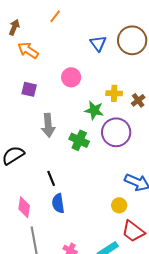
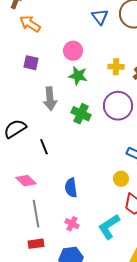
green star: (94, 110) -> (78, 76), moved
black line: (51, 178) -> (44, 147), moved
blue semicircle: (58, 203) -> (71, 188), moved
pink diamond: (24, 207) -> (26, 181), turned -55

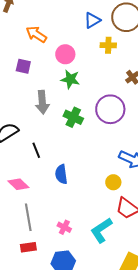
blue triangle: (100, 17) -> (92, 20), turned 36
orange arrow: (30, 24) -> (36, 34), moved
yellow cross: (116, 67) -> (108, 45), moved
blue semicircle: (71, 188) -> (61, 174), moved

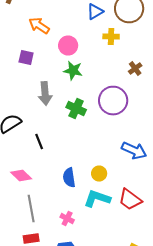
blue semicircle: (61, 174) -> (69, 178), moved
yellow circle: (113, 182) -> (99, 174), moved
cyan L-shape: (101, 230) -> (97, 198), moved, turned 52

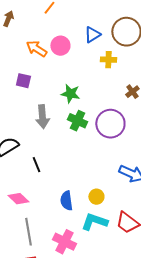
pink circle: (68, 46) -> (60, 46), moved
green cross: (76, 108) -> (77, 121), moved
pink cross: (67, 218) -> (64, 242), size x1.6

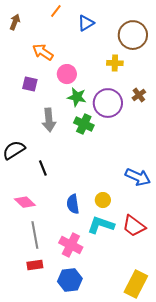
blue triangle: (92, 35) -> (86, 23), moved
pink circle: (60, 46) -> (67, 74), moved
purple circle: (110, 124) -> (108, 103), moved

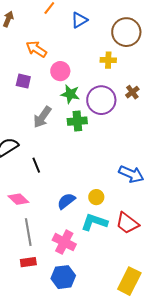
gray arrow: (49, 120) -> (42, 117), turned 40
green cross: (84, 124) -> (77, 121), turned -30
blue semicircle: (73, 204) -> (66, 201), turned 60

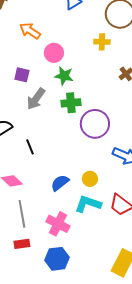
purple square: (23, 81) -> (22, 75), moved
purple circle: (101, 100) -> (95, 124), moved

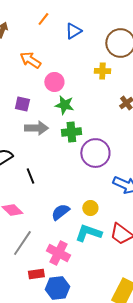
gray arrow: (36, 99) -> (36, 128), turned -125
gray line: (22, 214) -> (22, 243), turned 44
red rectangle: (22, 244) -> (36, 274), moved

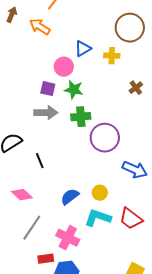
blue triangle: (73, 31) -> (83, 49), moved
orange arrow: (30, 60) -> (40, 27), moved
purple square: (22, 104) -> (48, 89), moved

